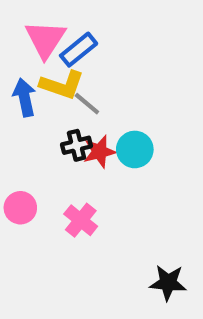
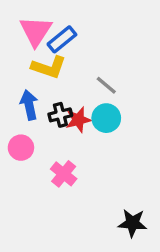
blue arrow: (25, 97) -> (29, 105), moved
gray line: (87, 104) -> (106, 85), moved
pink circle: (20, 208) -> (21, 148), moved

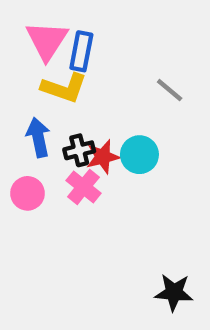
blue rectangle: (62, 39) -> (81, 51), turned -40
gray line: (106, 85) -> (170, 90), moved
pink cross: (64, 174) -> (83, 187), moved

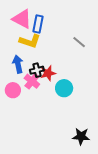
pink triangle: (47, 41) -> (22, 19), turned -35
cyan circle: (139, 155) -> (64, 88), moved
pink cross: (83, 187) -> (32, 81), moved

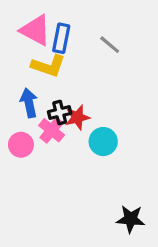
gray line: (79, 42) -> (110, 45), moved

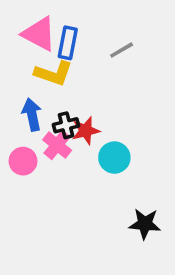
gray line: (110, 45) -> (122, 50), turned -70
black star: (131, 219) -> (145, 224), moved

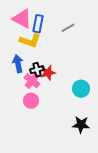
cyan circle: (114, 158) -> (81, 89), moved
pink circle: (23, 161) -> (31, 101), moved

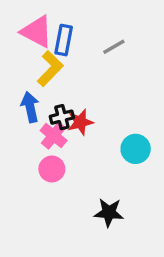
yellow L-shape: (30, 41) -> (50, 69), turned -65
black star: (81, 125) -> (109, 213), moved

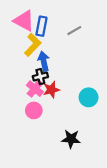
blue arrow: (30, 107) -> (44, 61), moved
red star: (80, 122) -> (51, 90), moved

